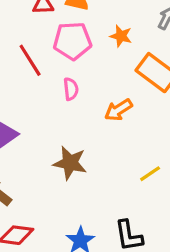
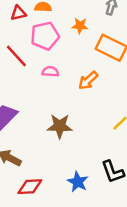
pink semicircle: (71, 89) -> (50, 72), turned -70

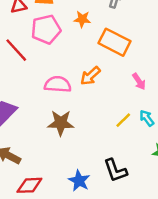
pink semicircle: (50, 72) -> (58, 84), moved, size x1.5

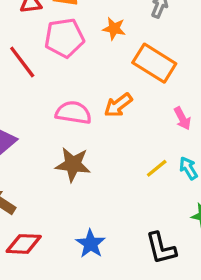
black L-shape: (115, 170) -> (161, 248), moved

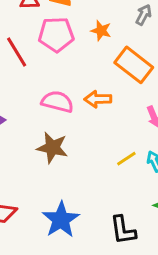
orange arrow: (118, 105) -> (98, 99), turned 30
blue star: (91, 244) -> (61, 220), size x1.4

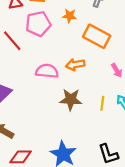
brown star: (52, 148) -> (71, 99), moved
yellow line: (126, 159) -> (102, 103), turned -40

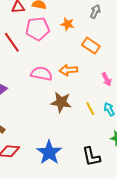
orange rectangle: (97, 36) -> (91, 46), size x0.7
yellow line: (102, 103) -> (90, 109), turned -40

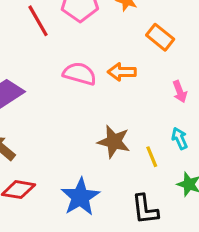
brown star: (61, 102) -> (114, 142), moved
yellow line: (90, 109) -> (152, 157), moved

